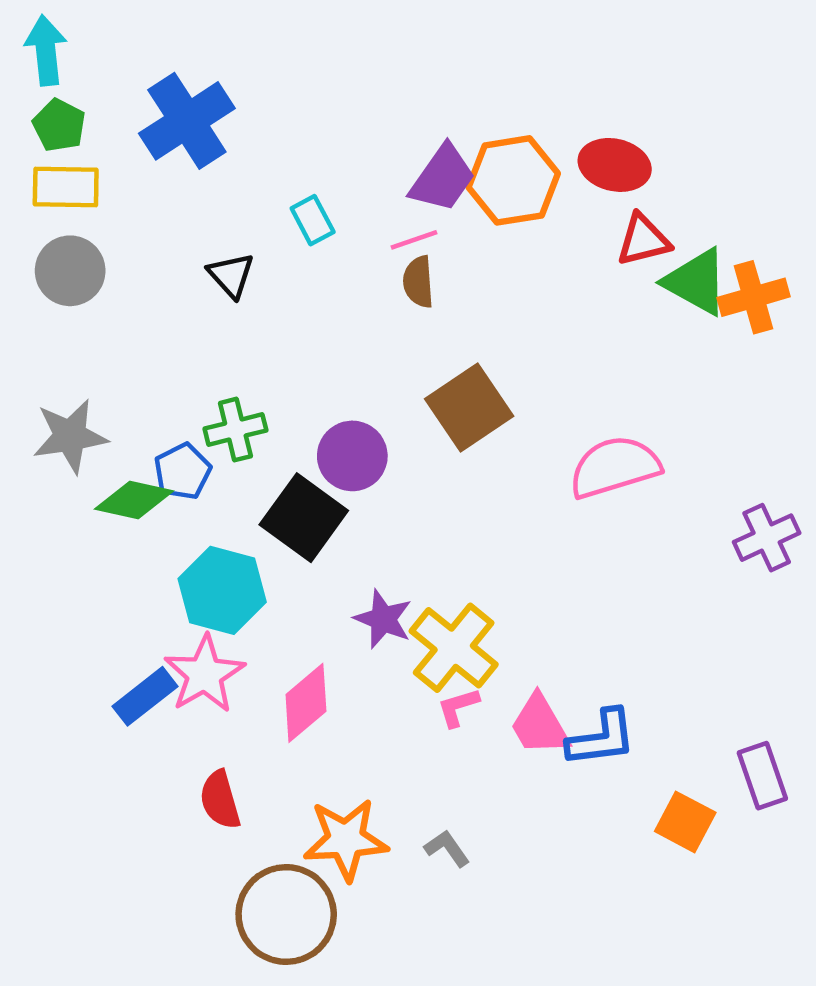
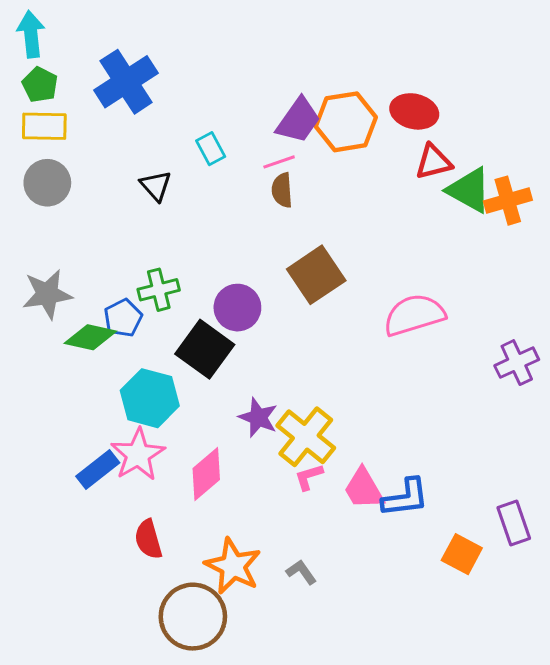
orange star: (346, 840) -> (233, 566), turned 30

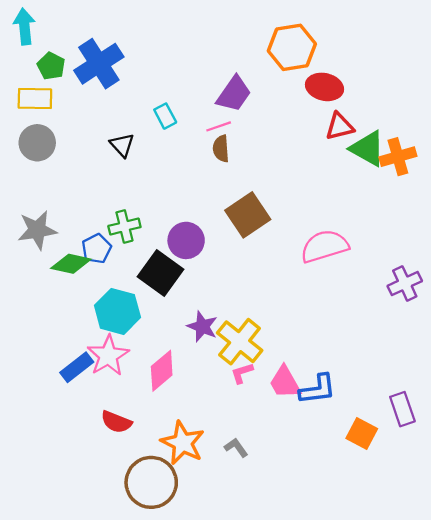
green pentagon: (40, 85) -> (51, 66), moved
orange hexagon: (346, 122) -> (292, 47), moved
red semicircle: (148, 539) -> (116, 422), turned -52

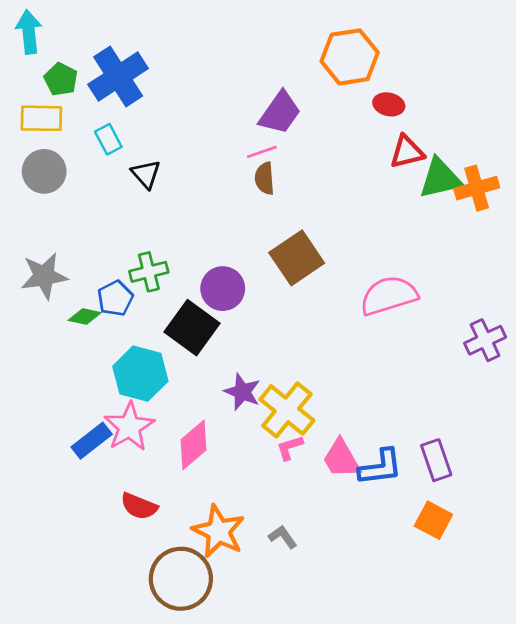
red ellipse: (325, 87) -> (389, 104), size x0.7
cyan rectangle: (165, 116) -> (108, 139), moved
green triangle: (368, 149) -> (440, 178), turned -42
green diamond: (71, 264) -> (85, 316), size x0.7
purple rectangle: (402, 409) -> (436, 460), moved

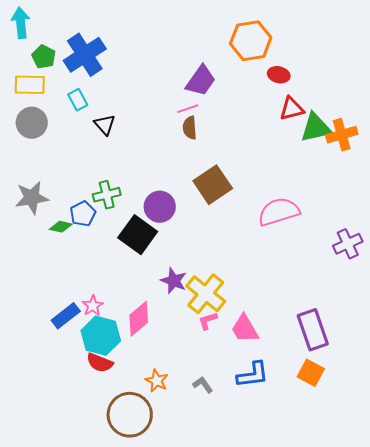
cyan hexagon: (140, 374) -> (101, 336), moved
pink star: (129, 427) -> (93, 306), size x0.6
purple rectangle: (436, 460) -> (313, 330), size x1.4
blue L-shape: (380, 467) -> (253, 375), moved
orange star: (219, 531) -> (157, 381), size x0.6

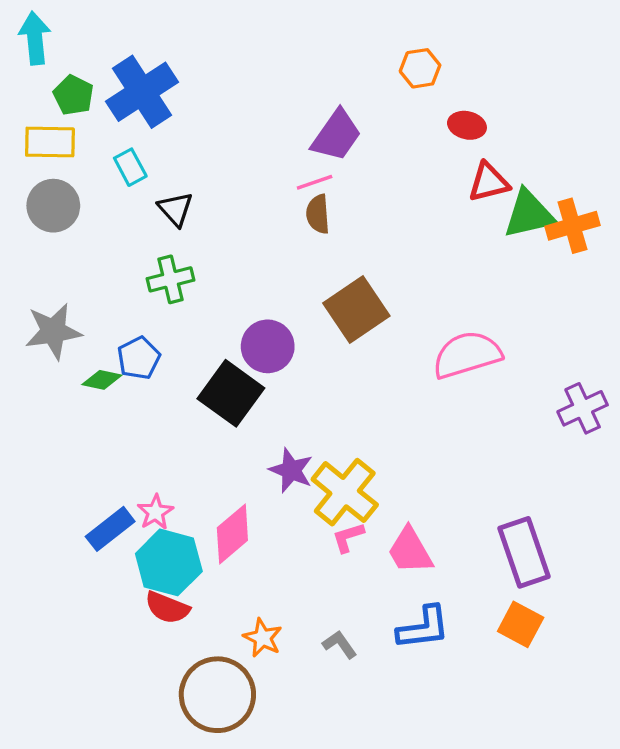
orange hexagon: (251, 41) -> (420, 68), size x0.6
green cross: (107, 195) -> (171, 279), moved

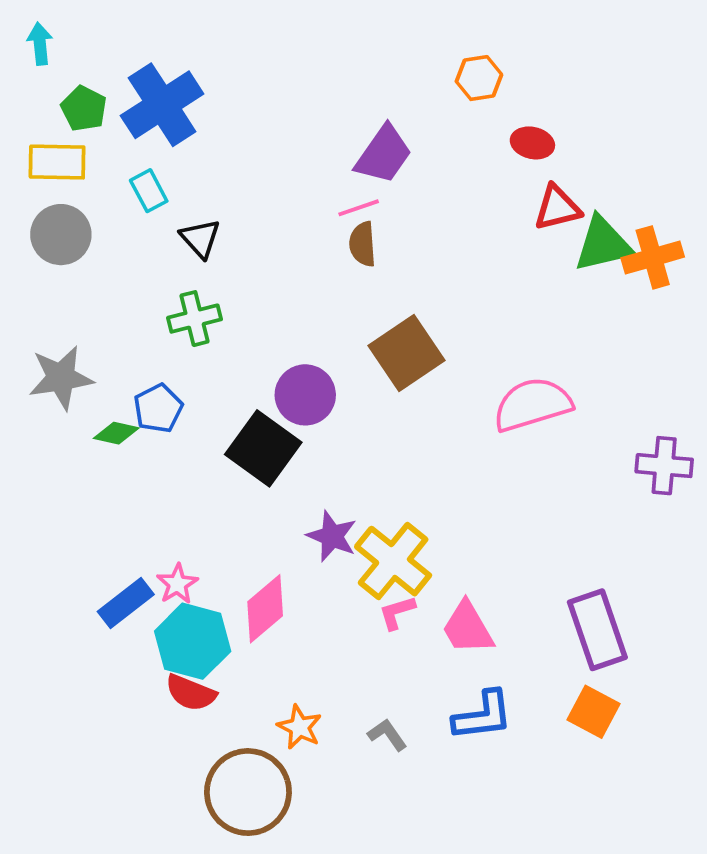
cyan arrow: (35, 38) -> (40, 44), size x0.7
purple cross: (583, 408) -> (664, 466), turned 30

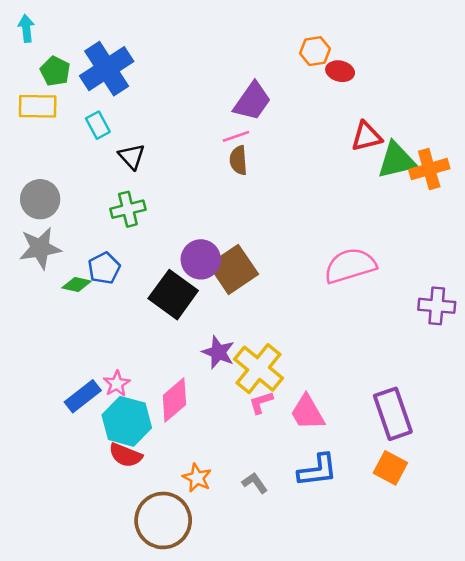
red ellipse: (532, 143) -> (340, 71), moved
gray circle: (61, 235) -> (40, 199), moved
brown square: (406, 353) -> (233, 269), moved

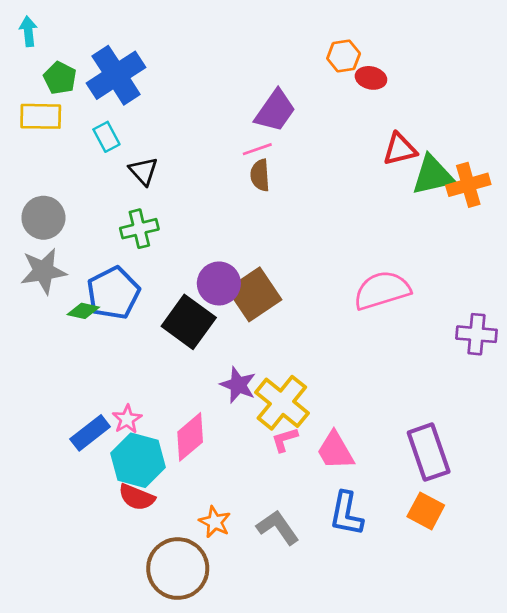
blue pentagon: (104, 268) -> (113, 293), size x1.5
blue L-shape: (317, 470) -> (346, 514), turned 108
gray L-shape: (255, 483) -> (278, 527), size x1.5

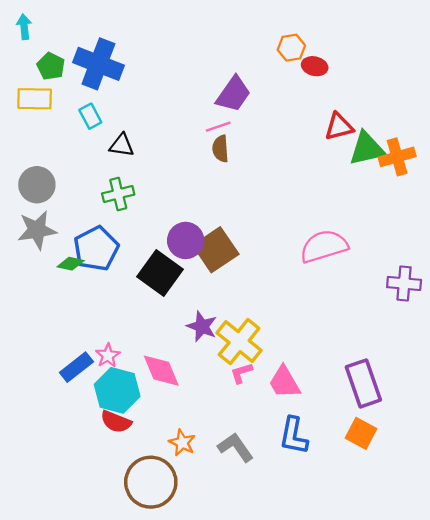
blue cross: (116, 75) -> (98, 64), turned -36
black triangle: (143, 171) -> (122, 145), turned -40
pink diamond: (190, 437) -> (161, 371), turned -72

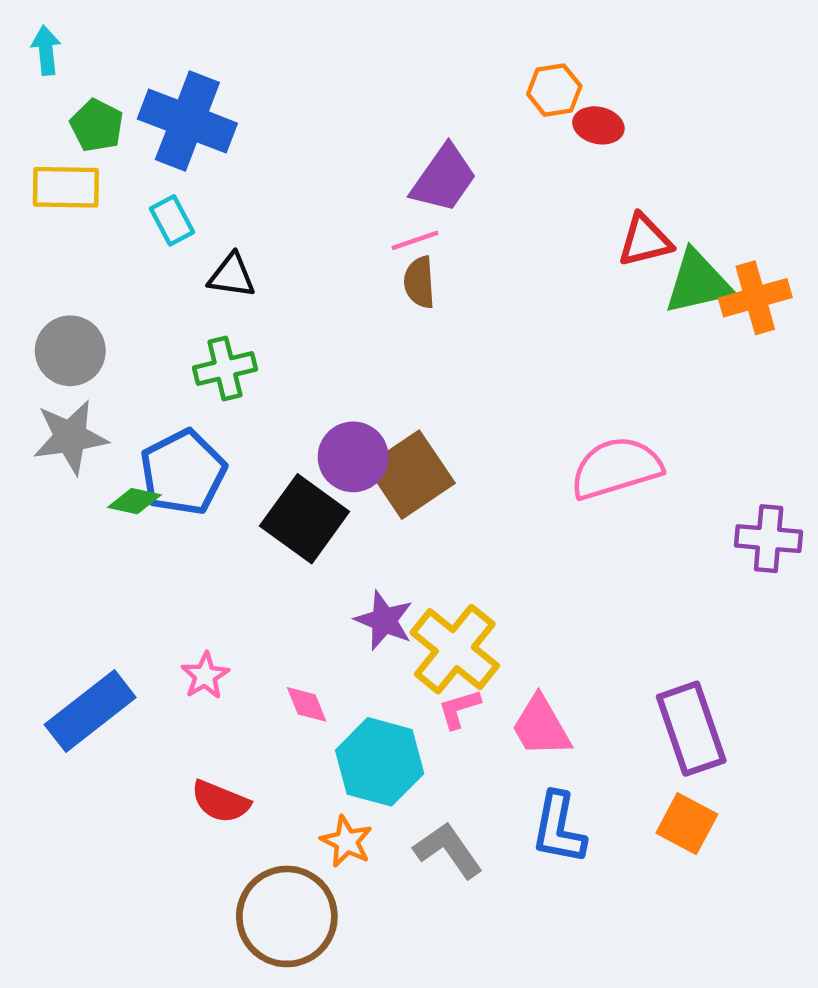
blue rectangle: (76, 367) -> (90, 711), moved, size x1.4
pink diamond: (161, 371) -> (307, 704), size x0.6
cyan hexagon: (117, 390) -> (380, 762), moved

